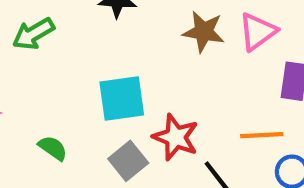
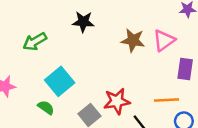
cyan square: (122, 98) -> (60, 81), moved, turned -32
red star: (176, 137) -> (117, 101), turned -30

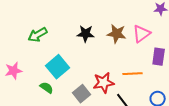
black star: (83, 22) -> (86, 34), moved
orange line: (166, 100) -> (133, 74), moved

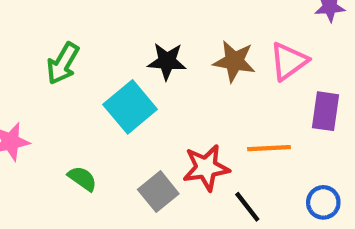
green arrow: (38, 35) -> (63, 63), turned -30
cyan square: (58, 67) -> (130, 107), moved

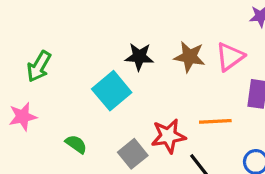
green arrow: (63, 63) -> (39, 66), moved

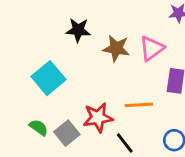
black star: (139, 57) -> (78, 30), moved
green semicircle: (76, 144) -> (39, 127), moved

